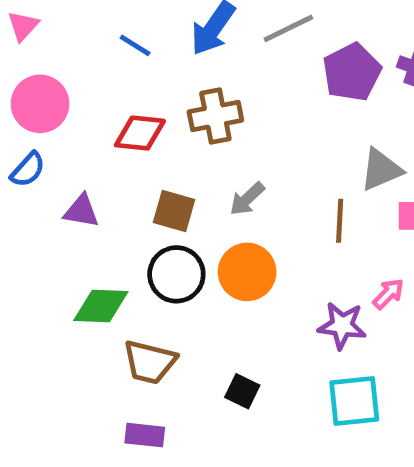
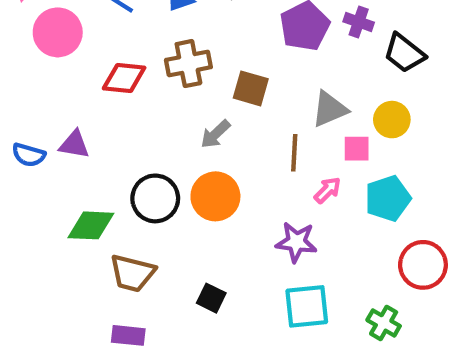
pink circle: (40, 104) -> (58, 32), moved
blue semicircle: (28, 170) -> (29, 155), moved, turned 64
brown square: (174, 211) -> (251, 88), moved
pink arrow: (388, 294) -> (328, 190), moved

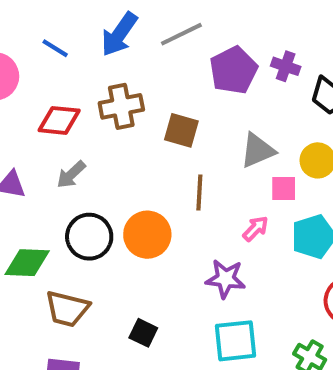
gray arrow: (215, 134) -> (71, 174), moved
brown line: (294, 153) -> (199, 193), moved

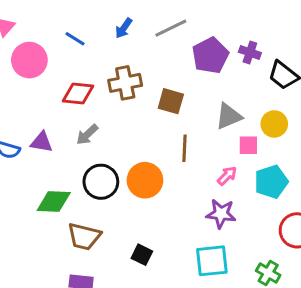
blue arrow: (119, 34) -> (124, 28), size x0.6
purple star: (225, 279) -> (221, 214), moved

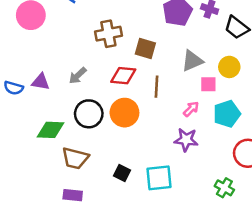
red diamond: (78, 94) -> (123, 76), moved
cyan square: (212, 261) -> (159, 178), moved

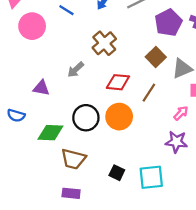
brown cross: (108, 34) -> (104, 43), turned -30
brown square: (145, 48) -> (156, 57), moved, turned 30
gray arrow: (78, 76) -> (76, 70), moved
brown line: (157, 87) -> (149, 93), turned 30
blue semicircle: (14, 88) -> (16, 115), moved

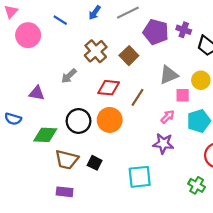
purple pentagon: (168, 23) -> (156, 32), turned -30
brown square: (156, 57) -> (129, 56), moved
black square: (117, 173) -> (95, 163), moved

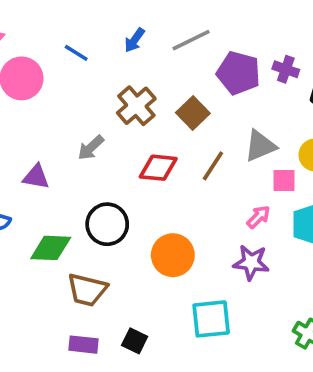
brown line: (138, 97) -> (213, 166), moved
orange circle: (110, 120) -> (173, 255), moved
black square: (95, 163) -> (135, 341), moved

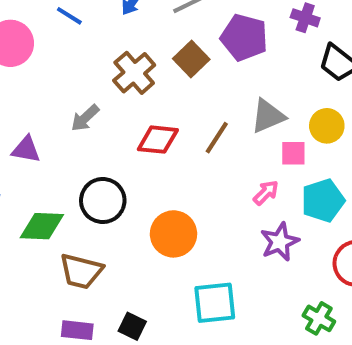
purple cross: (286, 69) -> (305, 18), moved
brown square: (193, 113) -> (191, 59), moved
purple star: (251, 262) -> (280, 242), moved, turned -30

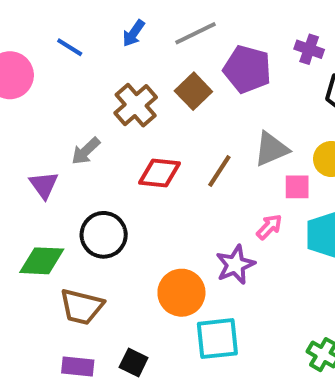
purple triangle: (26, 149) -> (44, 185), moved, turned 44
orange circle: (174, 234) -> (181, 293), moved
purple star: (280, 242) -> (235, 265), moved

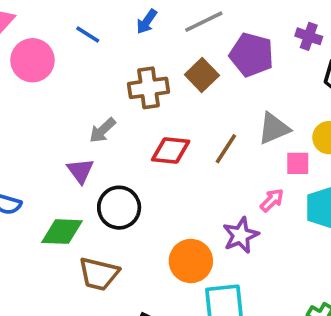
brown cross: (136, 105) -> (149, 88), turned 33
purple triangle: (44, 185) -> (80, 171), moved

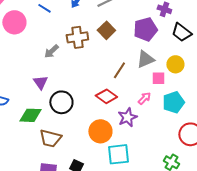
purple pentagon: (252, 55) -> (145, 29), moved, turned -30
gray arrow: (102, 130) -> (51, 51), moved
red diamond: (171, 151) -> (106, 96), moved, turned 30

